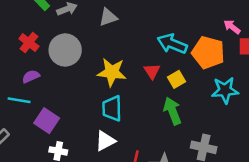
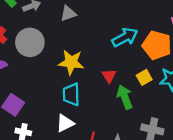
cyan arrow: (172, 44) -> (125, 37), turned 130
red triangle: (152, 71) -> (109, 76), moved
yellow square: (176, 79) -> (144, 77), moved

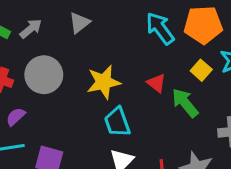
cyan arrow: (125, 37) -> (160, 28), turned -80

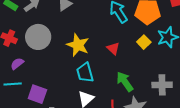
yellow star: (104, 82) -> (78, 45), turned 30
green arrow: (185, 103) -> (125, 82), moved

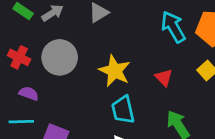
purple semicircle: (17, 64) -> (29, 93), turned 56

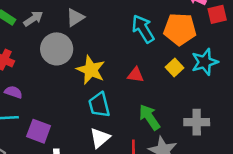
gray circle: (60, 57) -> (57, 49), moved
red triangle: (164, 78) -> (136, 75), turned -36

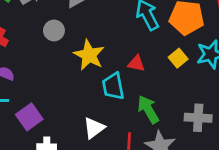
gray circle: (57, 49) -> (54, 31), size x0.6
cyan trapezoid: (99, 105) -> (113, 86), moved
purple square: (39, 131) -> (29, 117), turned 30

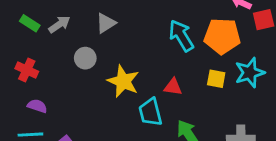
yellow square: (178, 58) -> (216, 79), turned -36

